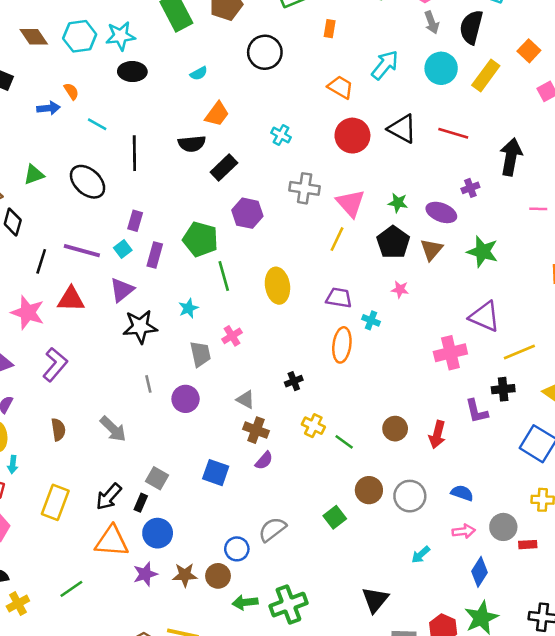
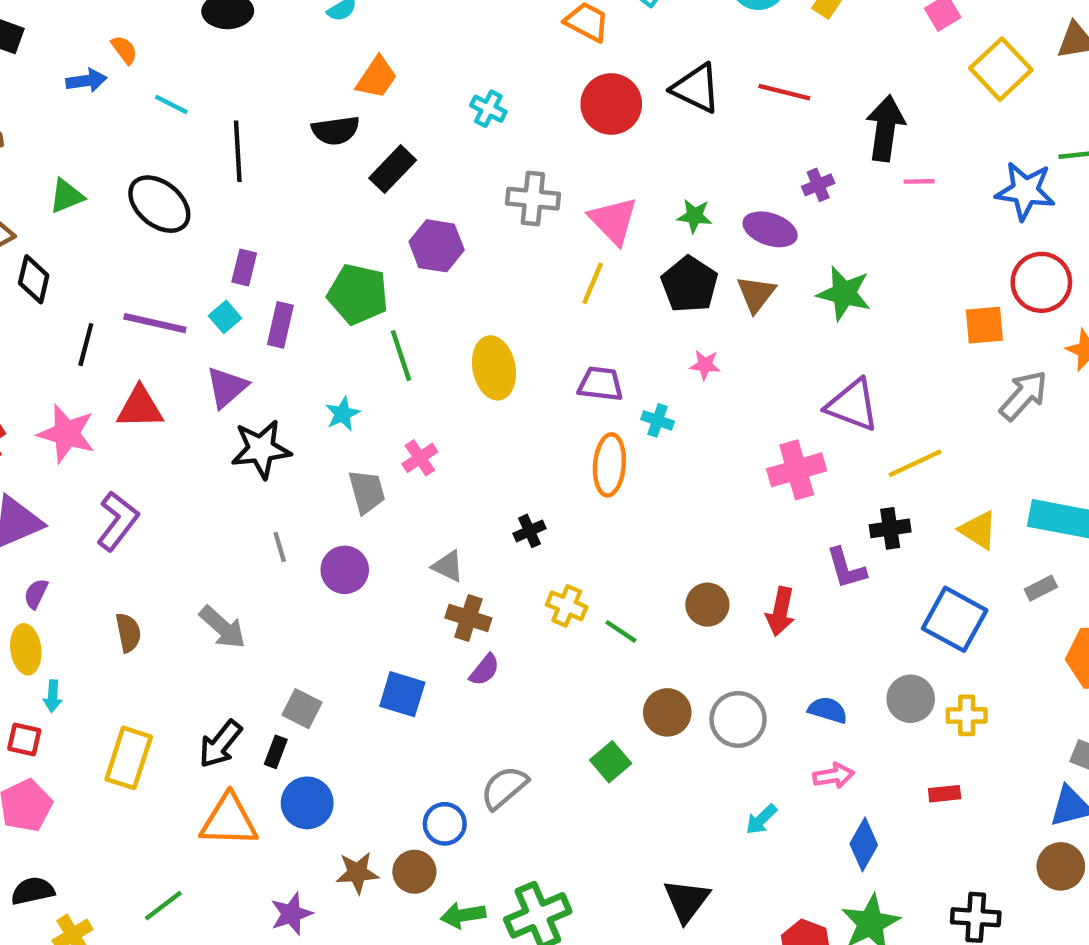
pink line: (538, 209) -> (919, 181), moved
gray circle: (503, 527) -> (911, 699), moved
purple star: (145, 574) -> (291, 914), moved

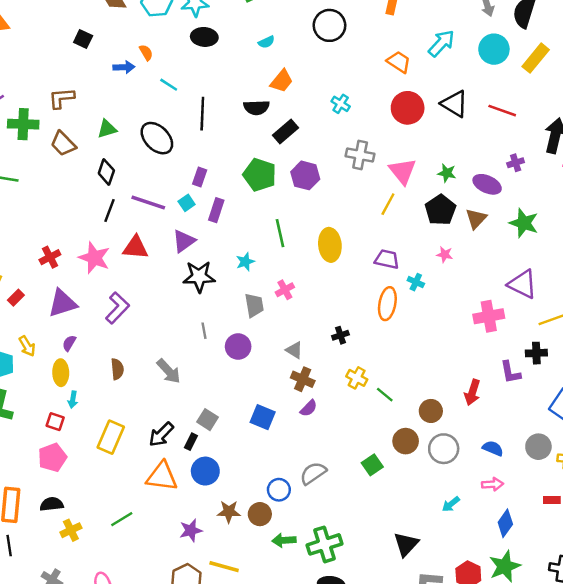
black diamond: (34, 279) -> (106, 172), moved
green pentagon: (358, 294) -> (260, 175), moved
brown circle: (707, 605) -> (431, 411), moved

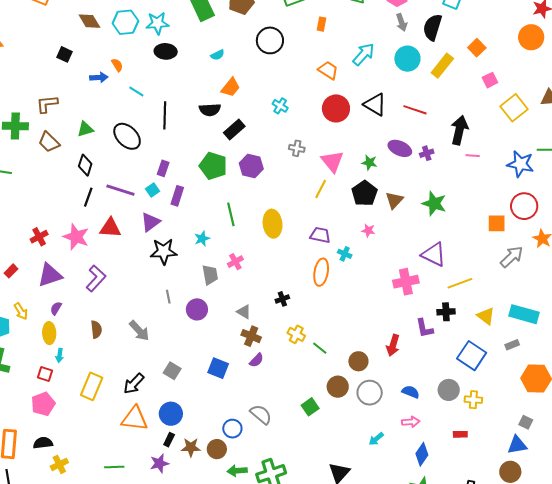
gray cross: (360, 155) -> (297, 148), size x0.7
purple ellipse: (487, 184) -> (400, 148), moved
black rectangle: (191, 442) -> (169, 440), moved
gray semicircle: (313, 473) -> (261, 414), turned 75
green line: (122, 519) -> (114, 467), moved, turned 30

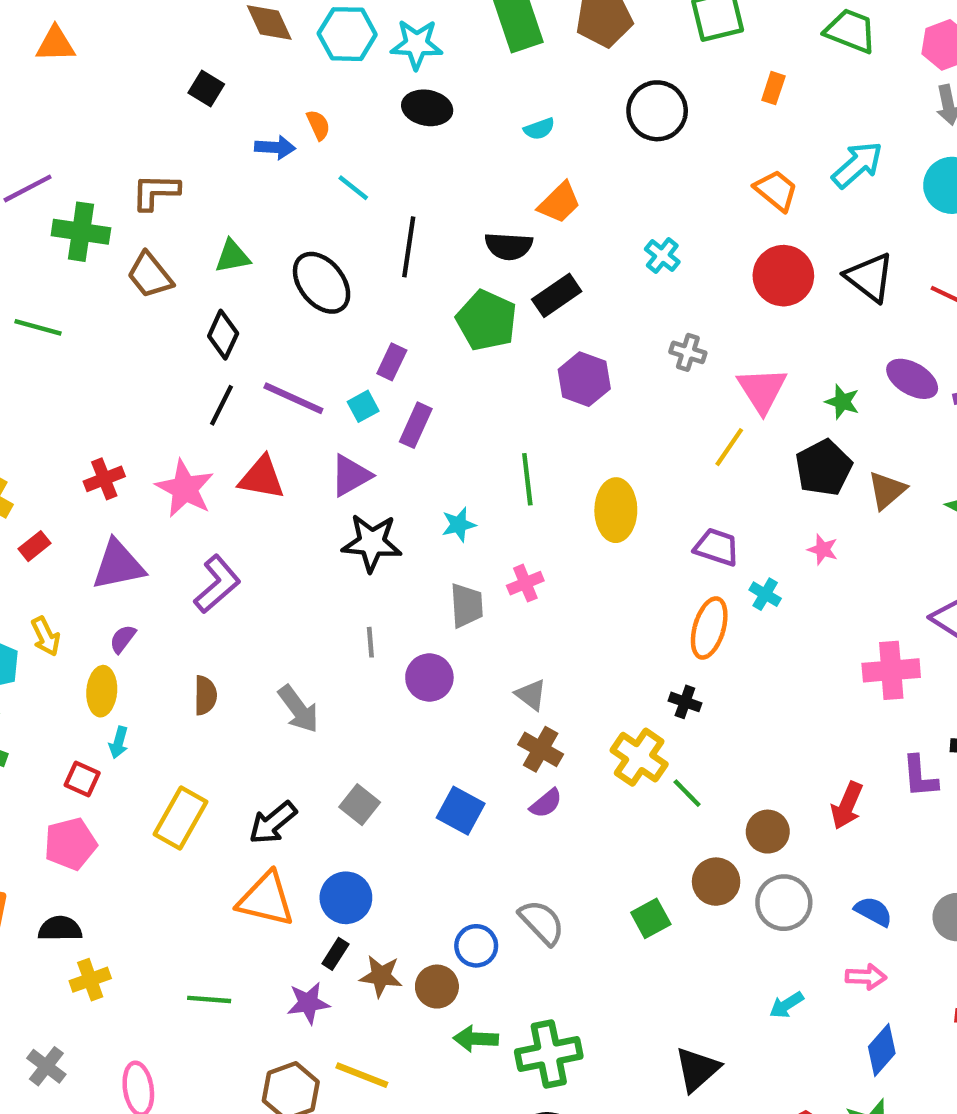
green pentagon: (213, 166) -> (487, 320), moved
black cross: (282, 299) -> (685, 702), moved, turned 32
yellow cross: (296, 334) -> (639, 757), size x1.4

